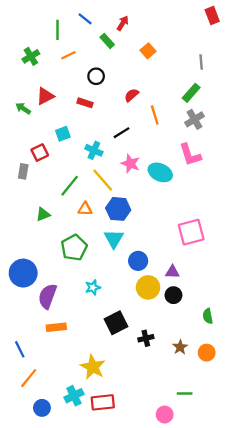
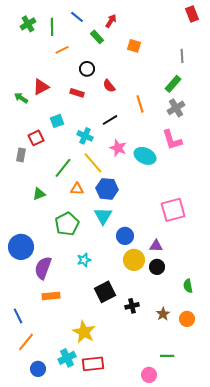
orange square: (148, 51) -> (134, 46), turned -32
green cross: (31, 56) -> (28, 24), moved
red semicircle: (131, 95) -> (109, 86), moved, turned -88

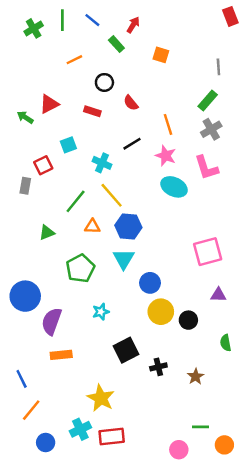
green line: (52, 27) -> (62, 20), moved
pink star: (118, 148) -> (166, 156), moved
purple triangle: (156, 246) -> (218, 295), moved
orange circle: (187, 319) -> (224, 445), moved

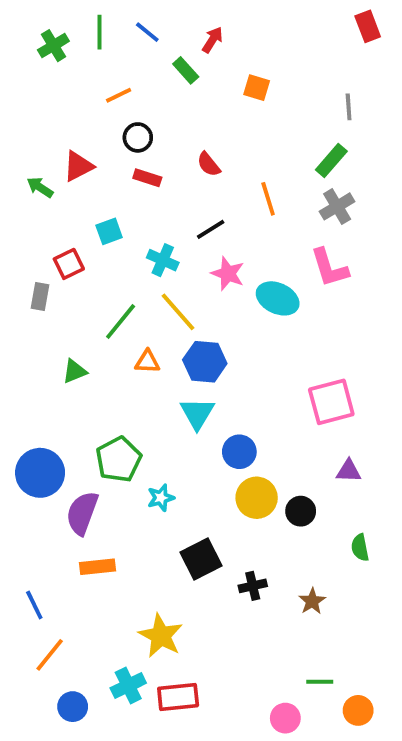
black circle: (104, 82) -> (138, 137), moved
pink star: (166, 156) -> (228, 274), moved
green pentagon: (80, 268) -> (119, 459), moved

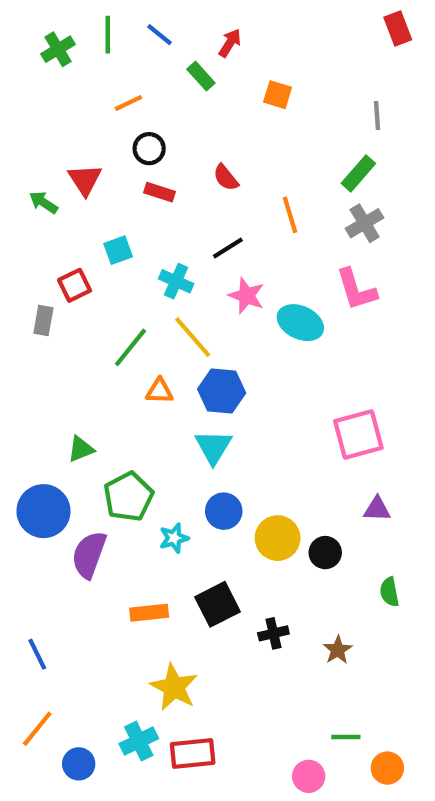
red triangle: (78, 166) -> (85, 180), turned -36
green triangle: (75, 371) -> (81, 449), moved
blue circle: (239, 452) -> (224, 511), moved
orange rectangle: (98, 567) -> (149, 613), moved
orange line: (50, 655) -> (37, 729), moved

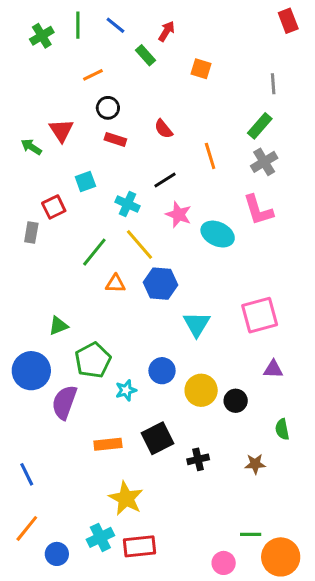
cyan triangle: (213, 447) -> (197, 324), moved
brown star: (338, 650) -> (255, 464), moved, turned 30
orange circle: (387, 768) -> (281, 557), size x1.6

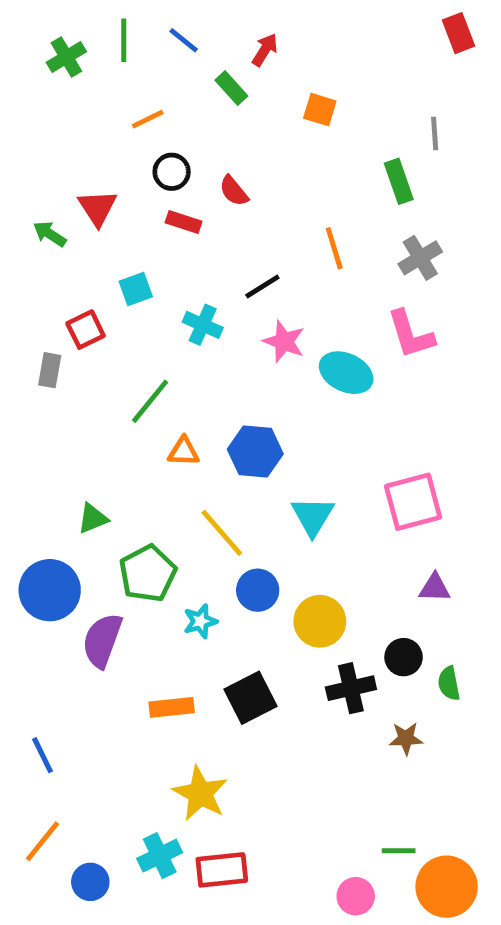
green rectangle: (260, 126) -> (399, 181), moved, turned -60
red semicircle: (164, 129) -> (234, 191), moved
yellow line: (139, 245) -> (222, 533), moved
black circle: (236, 401) -> (404, 657), moved
black cross: (198, 459) -> (351, 688), moved, size x1.4

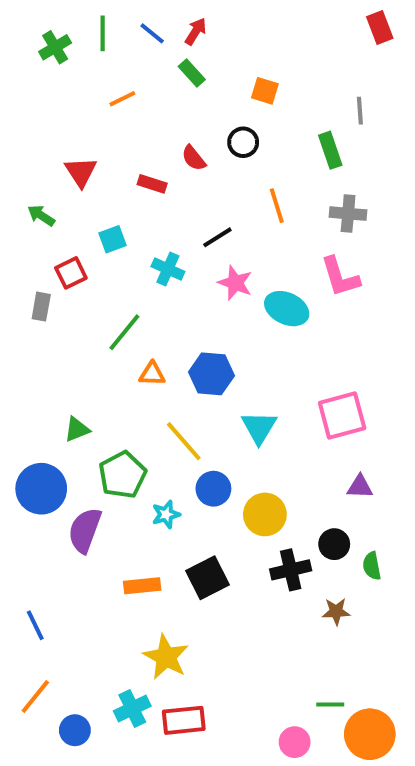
red arrow: (265, 50) -> (196, 31), moved
black circle: (172, 172) -> (243, 142), moved
green arrow: (50, 234) -> (41, 216), moved
gray cross: (420, 258) -> (348, 214), turned 36

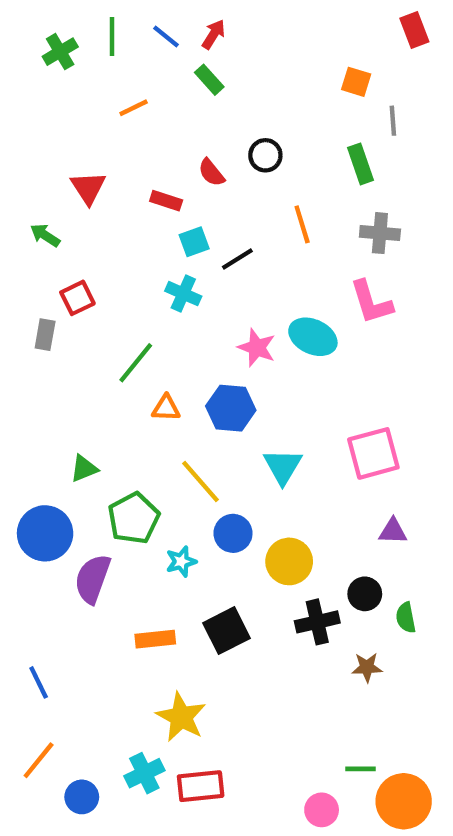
orange square: (265, 91) -> (356, 82), moved
cyan square: (112, 239) -> (194, 242), moved
pink star: (235, 283) -> (257, 348), moved

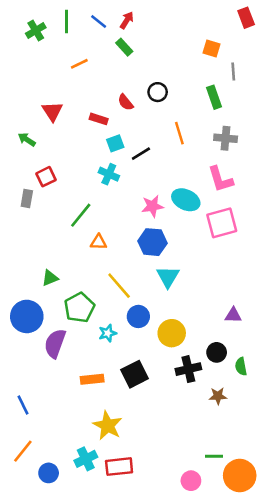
pink star: (257, 348) -> (152, 206), turned -30
blue hexagon: (231, 408) -> (152, 242), moved
pink square: (373, 453) -> (222, 223), moved

